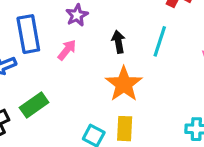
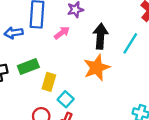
black arrow: (118, 42) -> (100, 36), size x1.5
yellow rectangle: (125, 129) -> (49, 82), moved

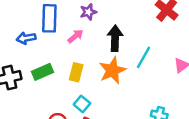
cyan line: (130, 43) -> (144, 57), moved
yellow rectangle: (49, 82) -> (76, 72), moved

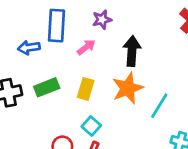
cyan line: (144, 57) -> (159, 106), moved

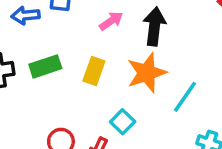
pink arrow: (86, 47) -> (111, 21), moved
cyan square: (91, 126) -> (123, 122), moved

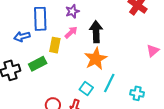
yellow rectangle: (94, 71) -> (55, 45), moved
cyan line: (185, 97) -> (109, 83), moved

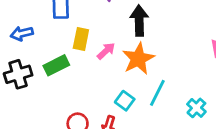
pink arrow: (71, 32) -> (106, 51), moved
blue arrow: (22, 37) -> (22, 33), moved
cyan cross: (137, 93) -> (196, 108), turned 32

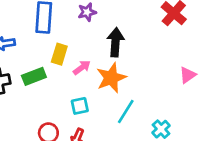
cyan square: (125, 101) -> (80, 106), moved, turned 36

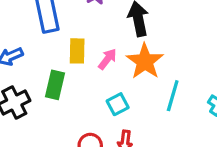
green rectangle: (34, 76) -> (55, 85), turned -40

